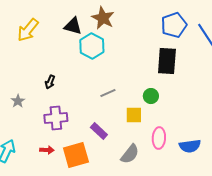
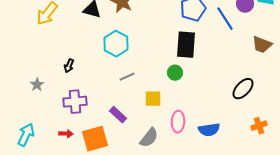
cyan hexagon: (92, 46) -> (116, 44), moved
green circle: (151, 96) -> (175, 73), moved

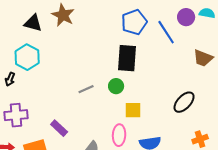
cyan hexagon: (116, 44) -> (27, 57), moved
gray line: (127, 77) -> (86, 89), moved
yellow square: (153, 99) -> (133, 110), moved

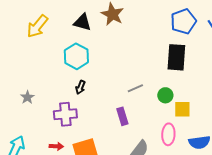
black arrow: (10, 79) -> (80, 87), moved
green circle: (116, 86) -> (165, 95), moved
purple rectangle: (59, 128) -> (122, 116), moved, turned 30

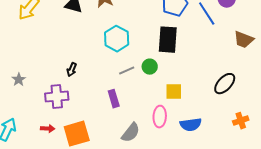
cyan hexagon: (76, 56) -> (117, 39), moved
green circle: (165, 95) -> (150, 67), moved

